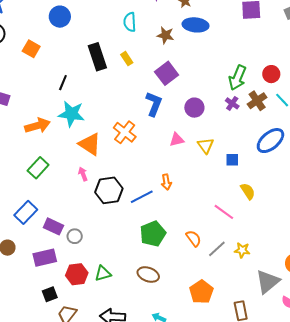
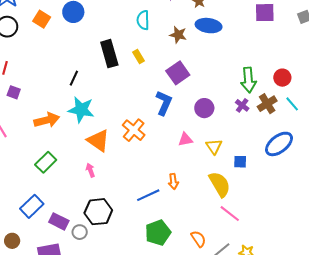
orange square: (31, 49) -> (42, 19), moved
green arrow: (237, 78) -> (248, 80), turned -30
black hexagon: (109, 190) -> (98, 212), moved
yellow semicircle: (248, 191) -> (220, 184), moved, size x1.5

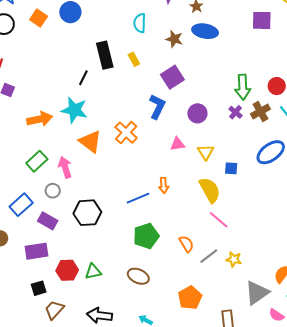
black line: (74, 78) -> (83, 78), moved
pink arrow: (90, 170) -> (65, 167), moved, size x1.5
gray circle: (80, 232) -> (53, 191), moved

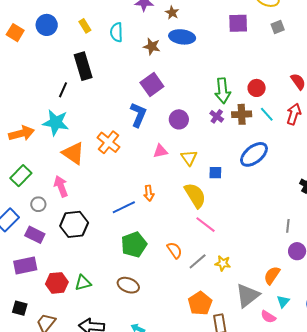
yellow rectangle: (134, 59) -> (85, 26), moved
brown cross: (260, 112) -> (242, 114), turned 30
pink arrow: (65, 167) -> (61, 186), moved
black square: (39, 288) -> (20, 308), moved, turned 35
orange pentagon: (190, 298) -> (200, 303), moved

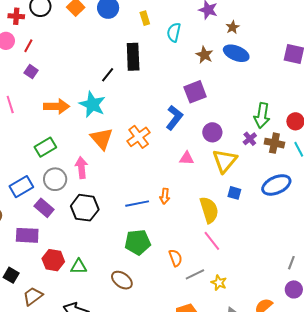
yellow triangle: (189, 158) -> (225, 161), moved, size x1.5
gray circle: (38, 204) -> (55, 179), size x1.5

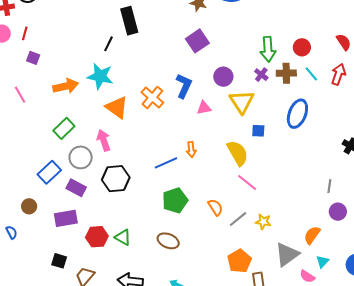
blue L-shape: (174, 118) -> (184, 86), moved
blue ellipse: (276, 185) -> (297, 114), turned -32
green triangle: (79, 267) -> (123, 237), turned 42

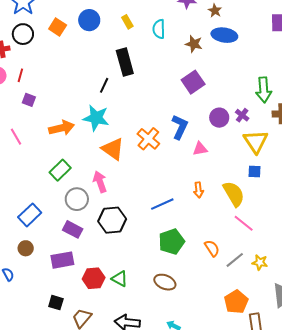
purple cross: (261, 75) -> (242, 115), moved
yellow triangle: (242, 102) -> (256, 141), moved
orange arrow: (191, 149) -> (198, 190), moved
blue rectangle: (49, 172) -> (30, 215), moved

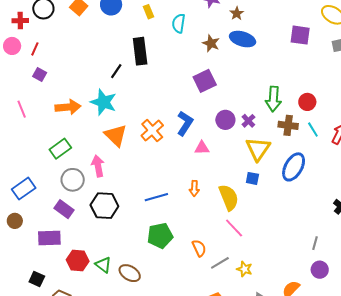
brown ellipse: (165, 282) -> (130, 273), moved

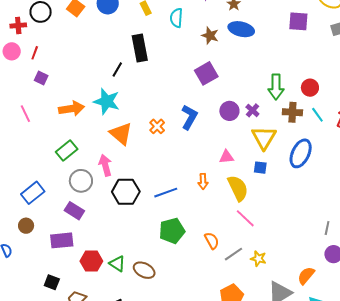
orange cross: (152, 131) -> (157, 126), size x0.7
pink triangle: (202, 148) -> (227, 157), moved
black hexagon: (104, 206) -> (126, 192), moved

